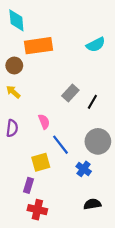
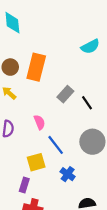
orange rectangle: (38, 46) -> (36, 67), moved, turned -68
black line: (92, 102) -> (87, 103), turned -64
blue cross: (84, 169) -> (68, 174), moved

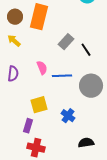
blue line: (56, 145) -> (62, 76), moved, turned -54

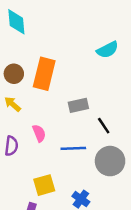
gray rectangle: (66, 42) -> (78, 105), turned 35
black line: (86, 50) -> (104, 126), moved
pink semicircle: (42, 68) -> (39, 133), moved

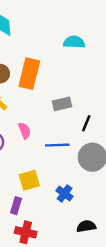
cyan semicircle: (107, 50) -> (74, 42), moved, turned -150
black line: (104, 126) -> (86, 123), turned 56

